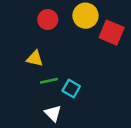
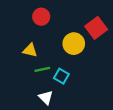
yellow circle: (86, 16) -> (74, 44), moved
red square: (112, 33) -> (96, 28), turned 30

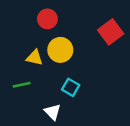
yellow circle: (74, 44) -> (60, 50), moved
green line: (42, 69) -> (22, 85), moved

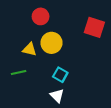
red square: (111, 32) -> (94, 27), turned -35
white triangle: (53, 112) -> (57, 96), moved

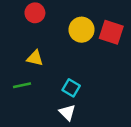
red circle: (41, 16) -> (35, 13), moved
yellow circle: (52, 43) -> (82, 30), moved

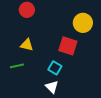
yellow circle: (82, 30) -> (83, 23), moved
red square: (111, 32) -> (68, 46), moved

